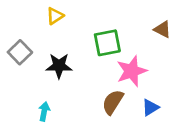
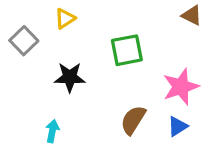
brown triangle: (162, 29) -> (192, 15), moved
gray square: (20, 52) -> (24, 41), moved
pink star: (132, 71) -> (181, 87), moved

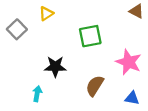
black star: (70, 77) -> (55, 67), moved
pink star: (181, 87) -> (129, 62), turned -30
blue triangle: (178, 126) -> (132, 98), moved, turned 42

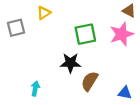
gray square: (17, 29) -> (16, 28), turned 30
pink star: (129, 62) -> (122, 34), moved, turned 30
black star: (55, 67) -> (70, 63), moved

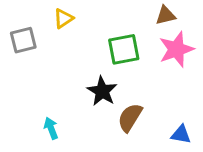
brown triangle: (129, 11) -> (166, 15), moved, turned -40
black star: (70, 63) -> (102, 91), turned 30
cyan arrow: (35, 89) -> (51, 128), turned -32

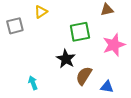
pink star: (176, 49) -> (114, 45), moved
blue triangle: (181, 134) -> (107, 87), moved

